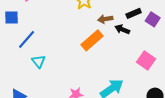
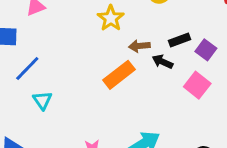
pink square: (146, 60) -> (197, 85), moved

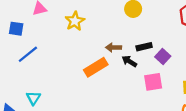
yellow star: (111, 18) -> (75, 21), moved
pink square: (197, 85) -> (153, 82), turned 36
cyan triangle: (42, 100) -> (33, 98), moved

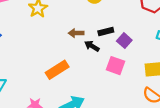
orange rectangle: (96, 67) -> (57, 70), moved
pink square: (153, 82) -> (116, 66), turned 30

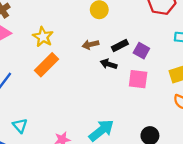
brown arrow: (76, 33) -> (91, 44), moved
orange rectangle: (57, 70) -> (46, 65), moved

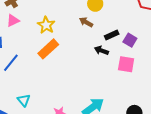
brown arrow: (91, 44) -> (86, 22), moved, turned 40

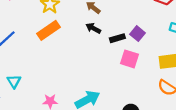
black rectangle: (112, 35) -> (117, 38), moved
black arrow: (101, 50) -> (93, 28), moved

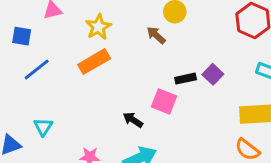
black arrow: (93, 28) -> (133, 120), moved
pink square: (130, 59) -> (164, 101), moved

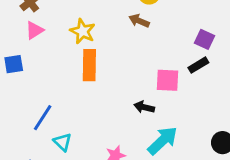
orange rectangle: (94, 62) -> (89, 65), turned -40
blue line: (37, 70) -> (43, 118), moved
black rectangle: (186, 79) -> (198, 65), moved

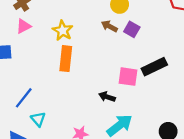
purple square: (205, 39) -> (132, 29), moved
black rectangle: (198, 65) -> (154, 67), size x1.5

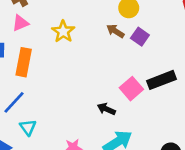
orange rectangle: (66, 59) -> (24, 62), moved
pink square: (128, 77) -> (131, 89), turned 36

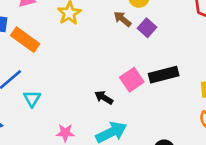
orange rectangle: (24, 62) -> (25, 40), turned -72
cyan triangle: (28, 127) -> (32, 99), moved

